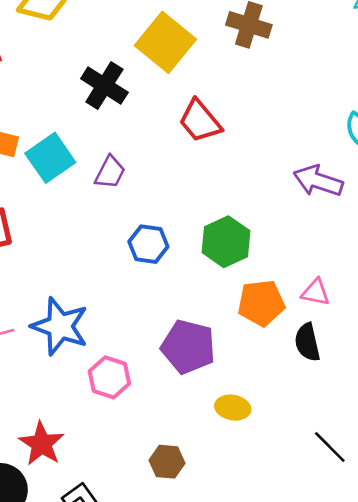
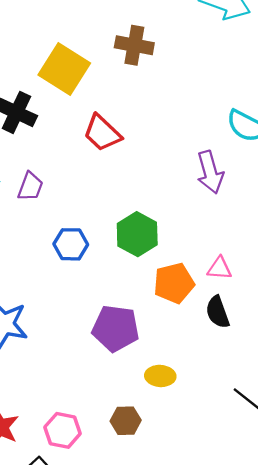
purple arrow: (318, 181) -> (210, 172), turned -117
pink hexagon: (109, 377) -> (63, 430), moved
brown hexagon: (167, 462) -> (126, 421), moved

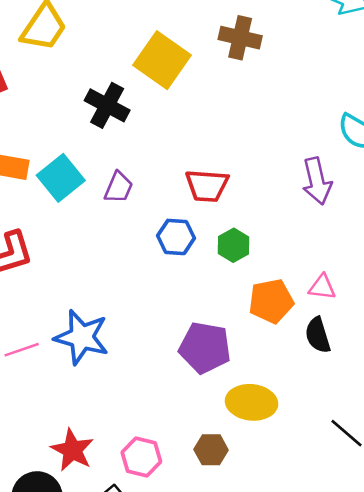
red trapezoid: (102, 133) -> (207, 186), moved, turned -42
green hexagon: (137, 234) -> (234, 245), size x0.7
blue hexagon: (71, 244) -> (176, 237), moved
yellow ellipse: (160, 376) -> (252, 402), size x1.5

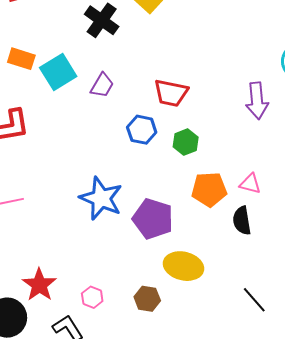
blue star: (82, 337) -> (101, 198), moved
pink hexagon: (141, 457) -> (92, 297), size x0.7

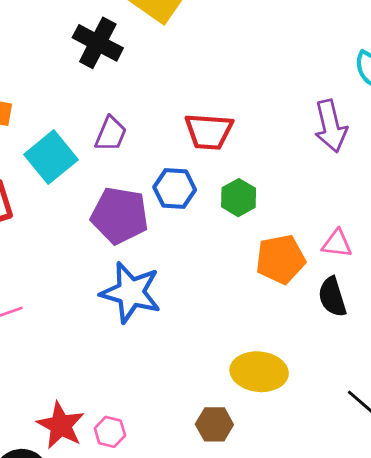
cyan square: (58, 72) -> (51, 157), moved
purple pentagon: (153, 219) -> (120, 215), moved
pink hexagon: (92, 297) -> (110, 432), moved

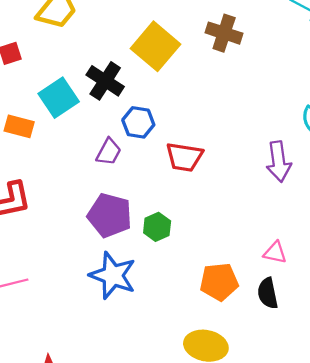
cyan square: (51, 157) -> (59, 98), moved
blue hexagon: (175, 189) -> (138, 122), moved
green hexagon: (239, 198) -> (157, 227), moved
orange pentagon: (281, 259) -> (219, 282), moved

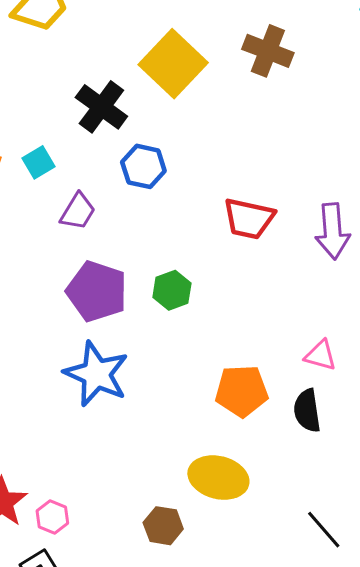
cyan square: (59, 98) -> (39, 162), moved, size x0.6
purple trapezoid: (109, 152) -> (78, 211), moved
red trapezoid: (184, 157) -> (249, 219), moved
green hexagon: (157, 227) -> (172, 290), moved

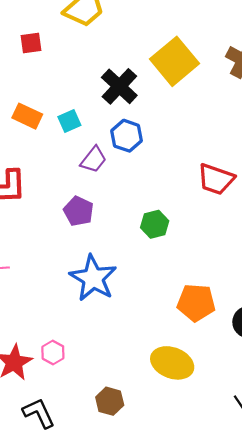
blue hexagon: (143, 166) -> (127, 136), moved
purple pentagon: (97, 291) -> (78, 211), moved, size x0.7
pink hexagon: (52, 517) -> (53, 353), moved
brown hexagon: (163, 526) -> (110, 401), moved

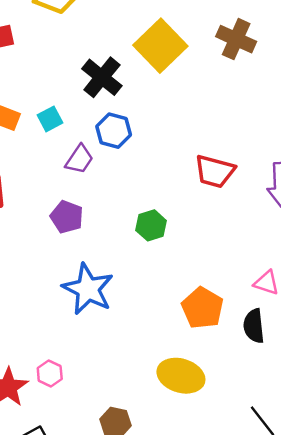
orange pentagon: (196, 303) -> (203, 308), turned 30

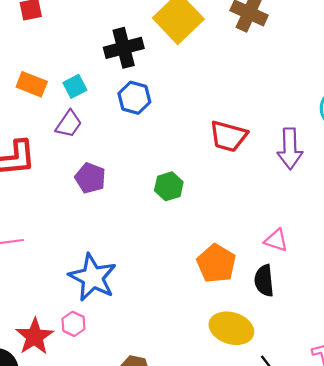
black cross: (102, 77) -> (124, 48), turned 36
purple trapezoid: (79, 159) -> (69, 124), moved
blue star: (88, 289) -> (93, 277), moved
yellow ellipse: (181, 376) -> (231, 328), moved

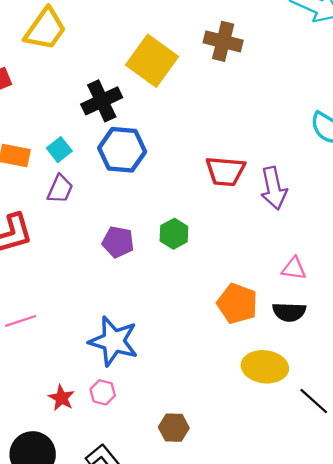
blue hexagon: (134, 98) -> (122, 150), size x1.4
purple arrow: (290, 149) -> (274, 188), moved
purple pentagon: (90, 178) -> (118, 242), moved
black semicircle: (264, 281) -> (289, 312), turned -72
red star: (35, 337) -> (61, 398), moved, size x0.7

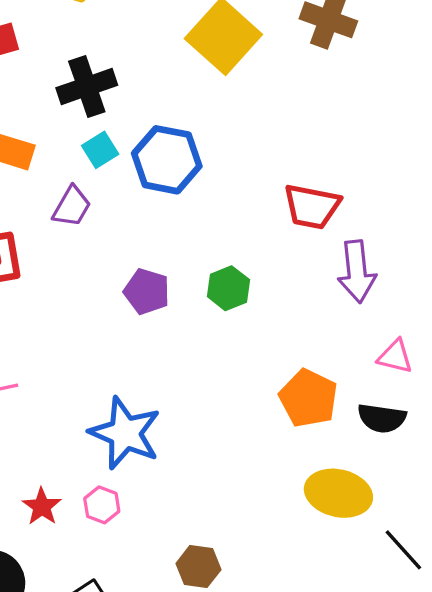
black cross: (102, 101) -> (87, 86), moved
cyan square: (59, 150) -> (100, 150), moved
purple arrow: (274, 188) -> (357, 272), moved

